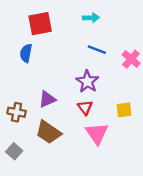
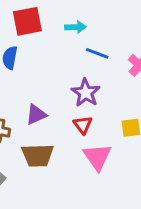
cyan arrow: (91, 18) -> (75, 27), moved
brown trapezoid: (48, 132) -> (38, 155), turned -36

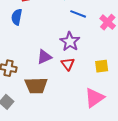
purple triangle: (36, 115) -> (44, 57), moved
pink triangle: (97, 157) -> (94, 98), moved, turned 30

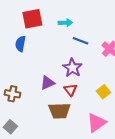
yellow square: (102, 66) -> (103, 92), turned -32
brown trapezoid: (36, 86) -> (59, 111), moved

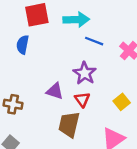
cyan arrow: (65, 23) -> (76, 20), size x1.5
purple triangle: (47, 83) -> (55, 91), turned 42
brown trapezoid: (59, 111) -> (69, 125), turned 105

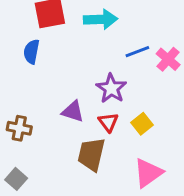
blue line: (94, 41) -> (137, 52), moved, turned -42
yellow square: (122, 102) -> (142, 124), moved

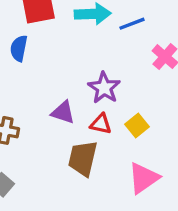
blue line: (137, 52) -> (132, 24), moved
red triangle: (108, 122) -> (101, 124), turned -40

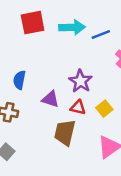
blue semicircle: (19, 48) -> (19, 80), moved

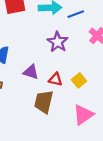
purple star: (80, 81) -> (58, 42), moved

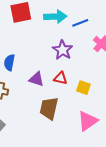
red triangle: (55, 79) -> (60, 78), moved
yellow square: (79, 80) -> (83, 88), turned -32

